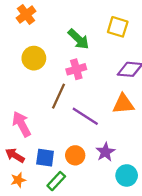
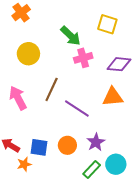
pink cross: (76, 69) -> (83, 58), moved
pink arrow: (22, 124) -> (18, 98), moved
orange star: (18, 180) -> (24, 164), moved
green rectangle: (56, 181) -> (92, 169), moved

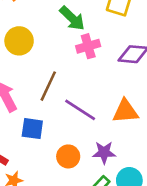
orange triangle: (113, 97) -> (125, 111), moved
purple star: (96, 142) -> (104, 152), turned 30
blue square: (39, 147) -> (32, 129), moved

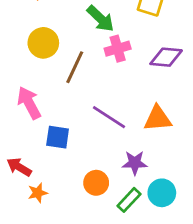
brown line: (48, 86) -> (75, 67), moved
orange circle: (68, 156) -> (96, 183), moved

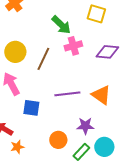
yellow circle: (43, 43) -> (15, 52), moved
purple line: (109, 117) -> (67, 94), turned -40
orange triangle: (158, 119) -> (101, 95), turned 40

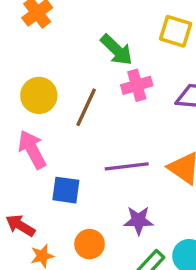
purple star: (85, 126) -> (139, 220), moved
orange circle: (58, 140) -> (90, 244), moved

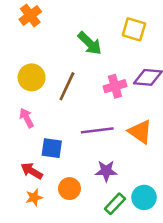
pink cross: (137, 85) -> (115, 86), moved
pink arrow: (32, 149) -> (27, 118), size x0.7
red arrow: (20, 225) -> (32, 171), moved

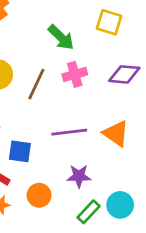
pink cross: (115, 86) -> (75, 74), moved

